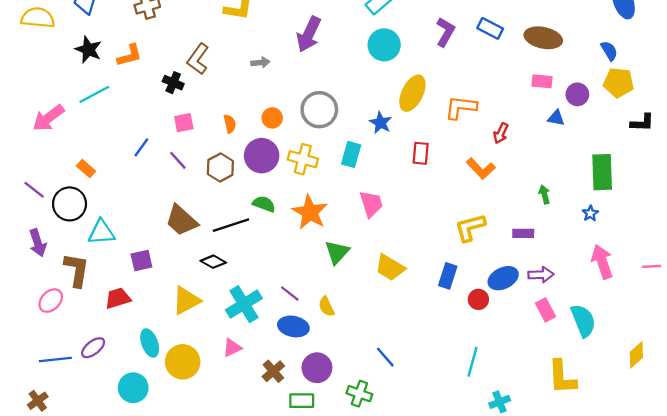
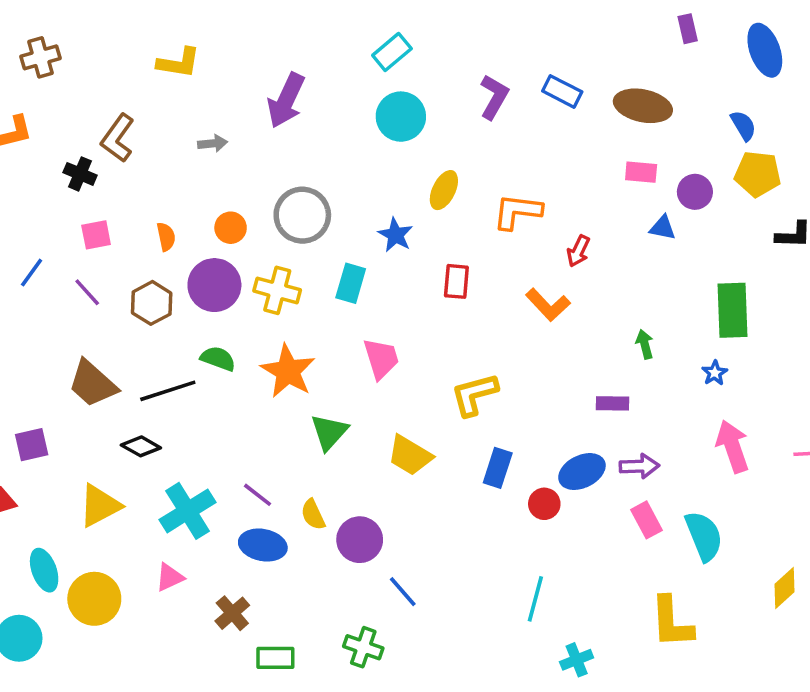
yellow ellipse: (412, 93) -> (444, 190), size x0.7
yellow L-shape: (470, 228) -> (474, 394), moved
purple circle: (317, 368) -> (360, 540), moved

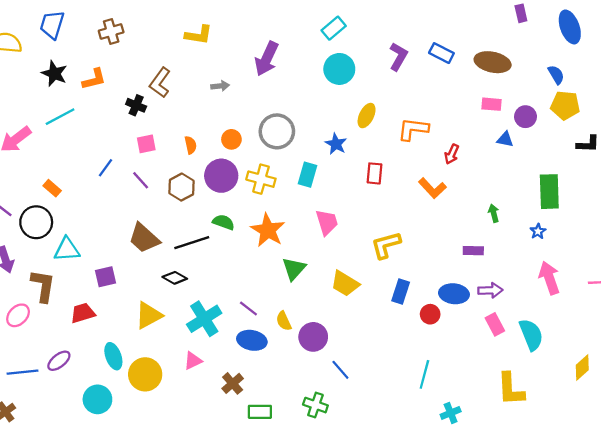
blue ellipse: (582, 472) -> (454, 294), turned 32

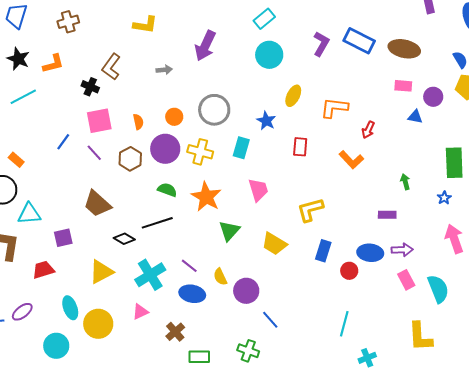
blue rectangle: (441, 53) -> (359, 41), size x1.4
pink square: (146, 144) -> (99, 121), size x1.5
black line: (192, 243) -> (157, 223), moved

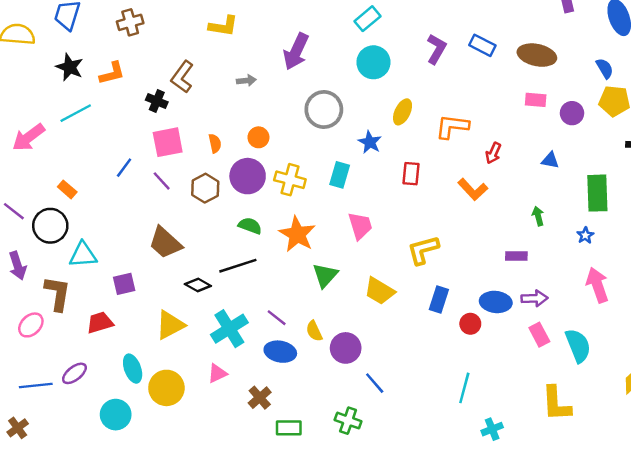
blue rectangle: (359, 41) -> (482, 45), size x0.7
gray circle: (214, 110) -> (324, 110), moved
blue triangle: (415, 117) -> (550, 160), moved

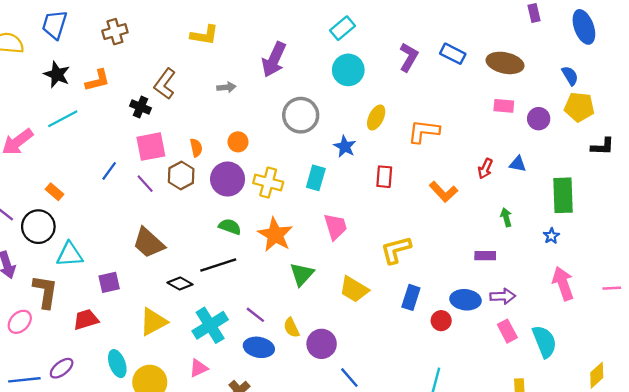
red arrow: (493, 153) -> (485, 169), moved
brown hexagon: (205, 188) -> (181, 176), moved

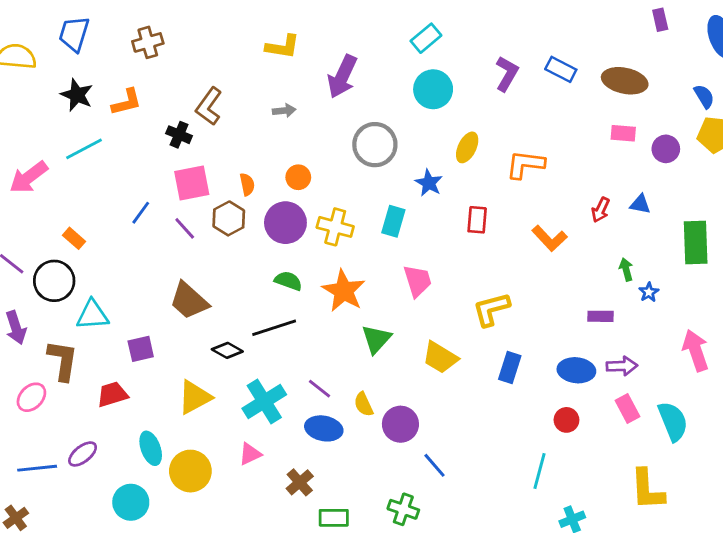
yellow L-shape: (204, 35) -> (283, 47), moved
blue star: (551, 236) -> (649, 292), moved
red circle: (441, 321) -> (566, 420), moved

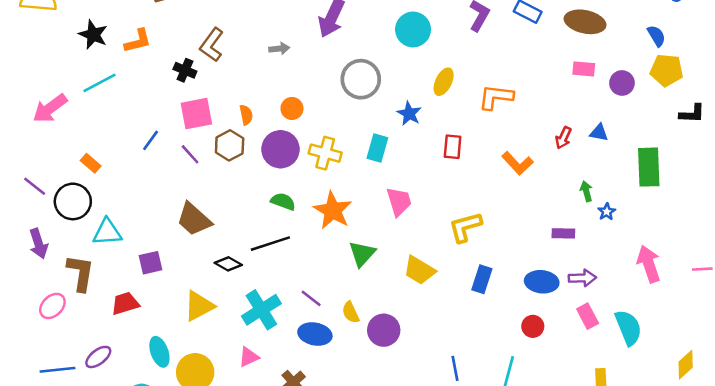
blue line: (435, 465) -> (455, 368), moved, turned 30

